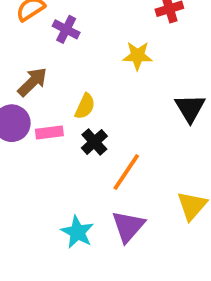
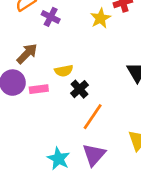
yellow star: (138, 56) -> (100, 18), moved, turned -30
yellow semicircle: (85, 106) -> (64, 71), turned 54
black cross: (94, 142) -> (79, 89), moved

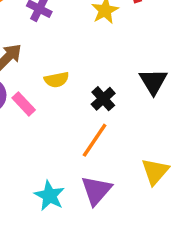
pink rectangle: (39, 89) -> (24, 104), turned 54
black cross: (79, 89) -> (103, 99), moved

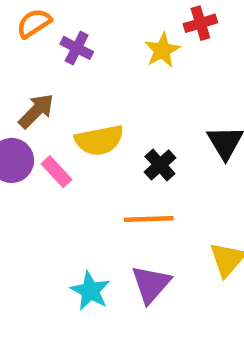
yellow semicircle: (56, 80) -> (99, 140), size x1.5
orange line: (95, 140) -> (149, 219), turned 54

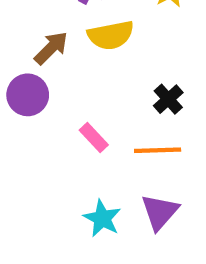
yellow semicircle: (99, 140) -> (111, 35), moved
pink rectangle: (57, 172) -> (94, 137), moved

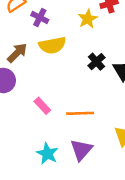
black cross: (168, 99) -> (96, 62), moved

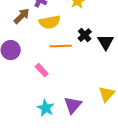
brown arrow: (17, 53) -> (22, 16), moved
orange line: (80, 113) -> (61, 46), moved

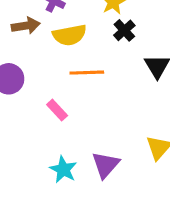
brown arrow: (22, 16) -> (26, 26), turned 36
black cross: (85, 35) -> (124, 30), moved

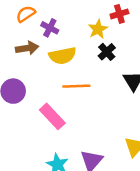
pink rectangle: (57, 110) -> (52, 116), size x1.5

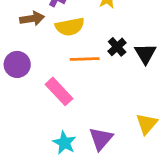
black cross: (107, 52) -> (117, 47), moved

